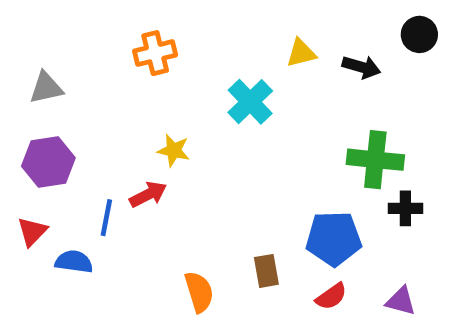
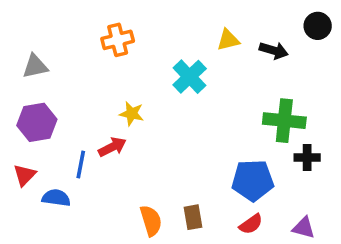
brown rectangle: (266, 271) -> (193, 217), moved

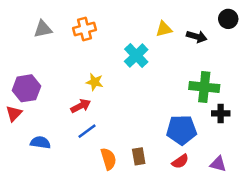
gray triangle: (35, 66) -> (43, 29), moved
blue line: (81, 164) -> (87, 131), moved, turned 42
red triangle: (25, 175) -> (14, 113), moved

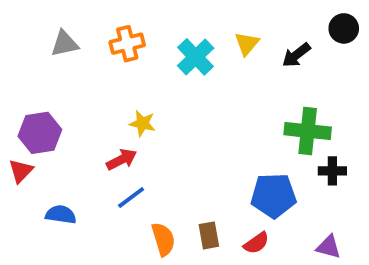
yellow triangle: (164, 29) -> (247, 44), turned -36
black arrow: (197, 37) -> (296, 55), turned 126
cyan cross: (136, 55) -> (196, 57), moved
red semicircle: (180, 161) -> (256, 243), moved

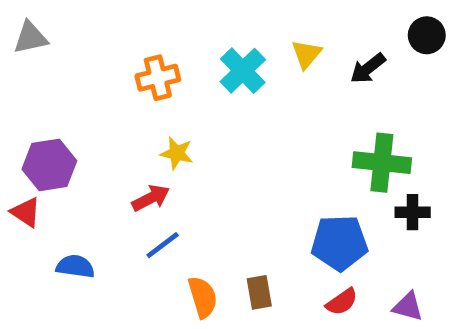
gray triangle: (65, 44) -> (31, 38), moved
orange cross: (127, 44) -> (158, 78), moved
red triangle: (21, 171) -> (26, 212), turned -40
red semicircle: (256, 243) -> (342, 302), moved

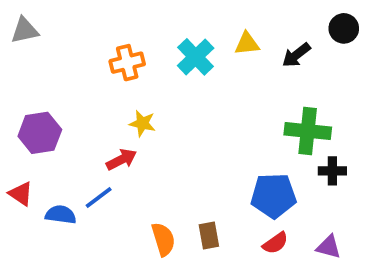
yellow triangle: (306, 54) -> (247, 44), turned 44
red triangle: (26, 212) -> (21, 194), moved
blue line: (163, 245) -> (99, 197), moved

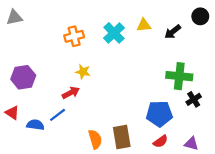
black cross: (332, 171) -> (194, 99), turned -32
brown rectangle: (209, 235) -> (122, 137), size x1.5

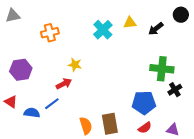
orange cross: (74, 36) -> (50, 33), moved

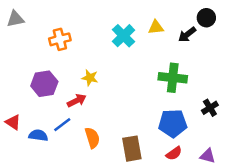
black circle: (181, 15) -> (206, 18), moved
green cross: (162, 69) -> (173, 78), moved
purple hexagon: (21, 70) -> (44, 84), moved
orange semicircle: (86, 126) -> (92, 138), moved

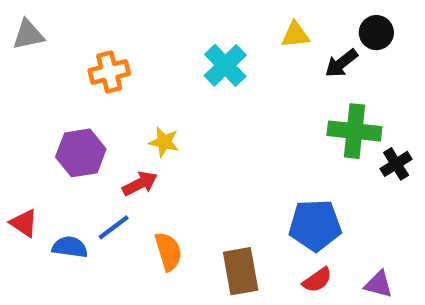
yellow triangle: (156, 27) -> (295, 35), moved
green cross: (173, 78) -> (354, 131), moved
black cross: (210, 108) -> (396, 164), moved

